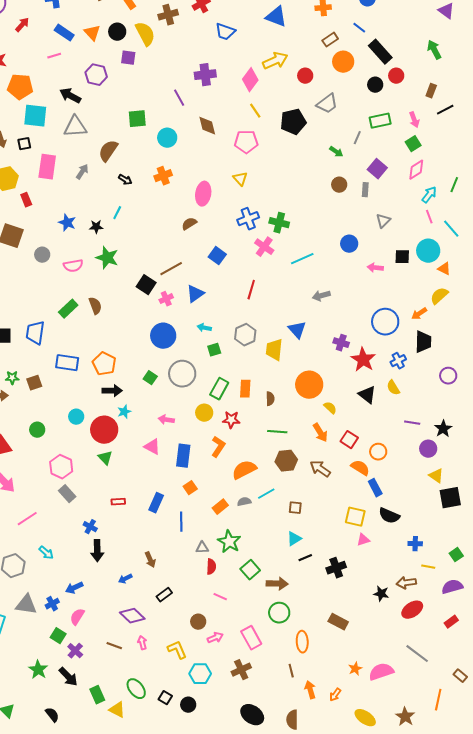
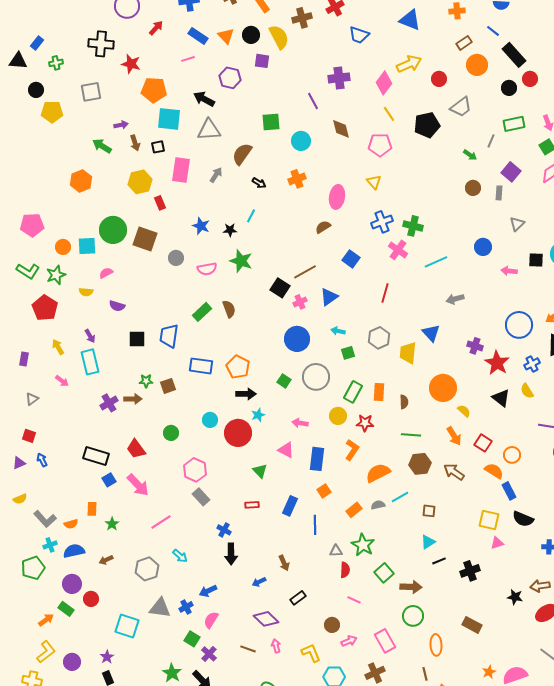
green triangle: (105, 458) -> (260, 471), moved

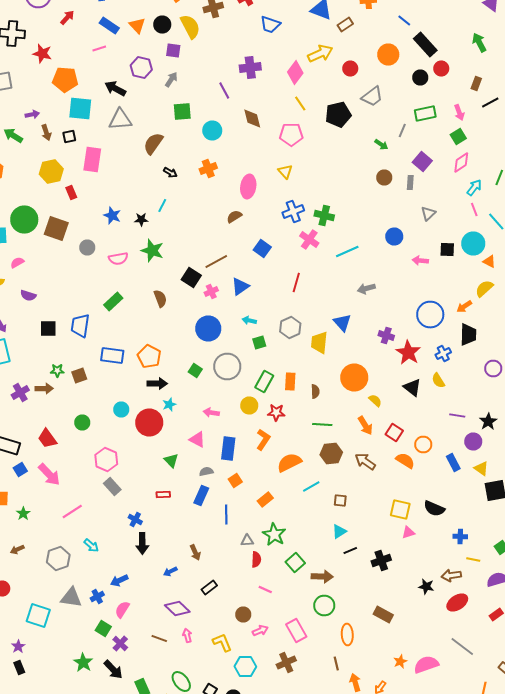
brown rectangle: (464, 43) -> (345, 24), moved
gray arrow: (216, 175) -> (171, 80), moved
brown semicircle: (229, 309) -> (160, 298), moved
blue rectangle: (509, 491) -> (453, 462), moved
gray semicircle: (378, 505) -> (206, 472), moved

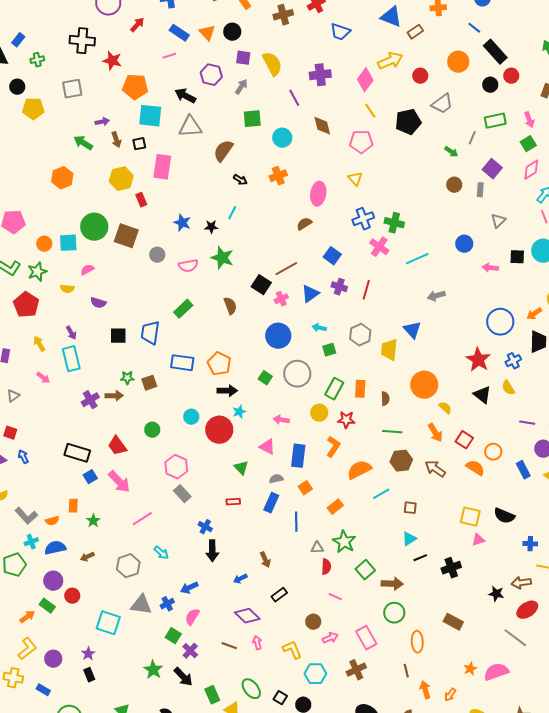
yellow semicircle: (190, 26) -> (272, 64), moved
purple cross: (386, 336) -> (339, 287), moved
gray line: (462, 646) -> (515, 638), moved

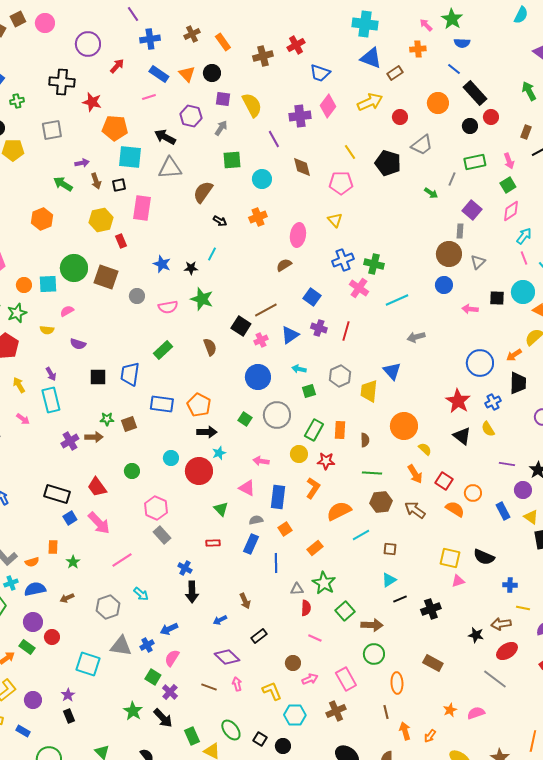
pink diamond: (365, 80) -> (328, 106), moved
black pentagon: (408, 122) -> (388, 163), turned 30
brown circle: (454, 185) -> (449, 254), moved, size x1.6
pink semicircle: (496, 672) -> (476, 713), size x0.7

